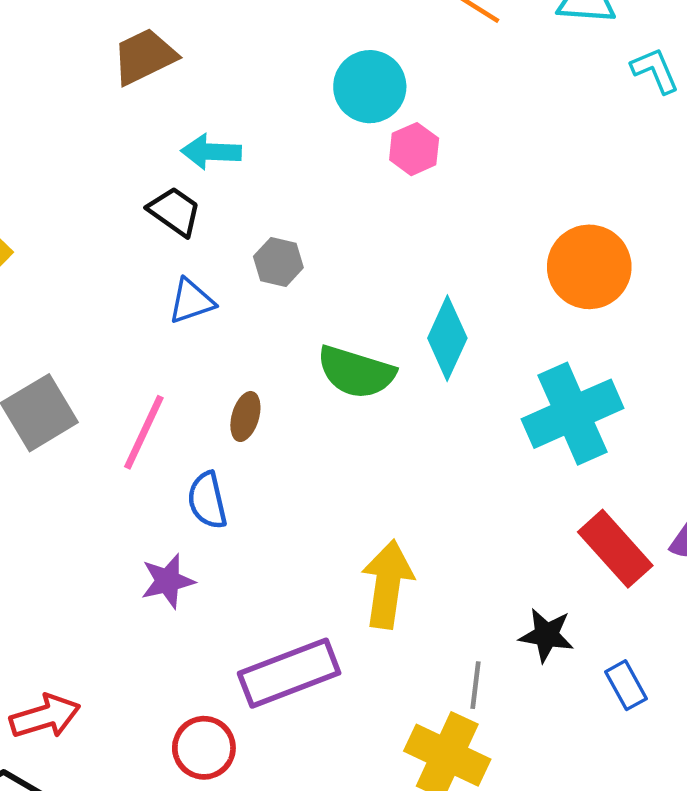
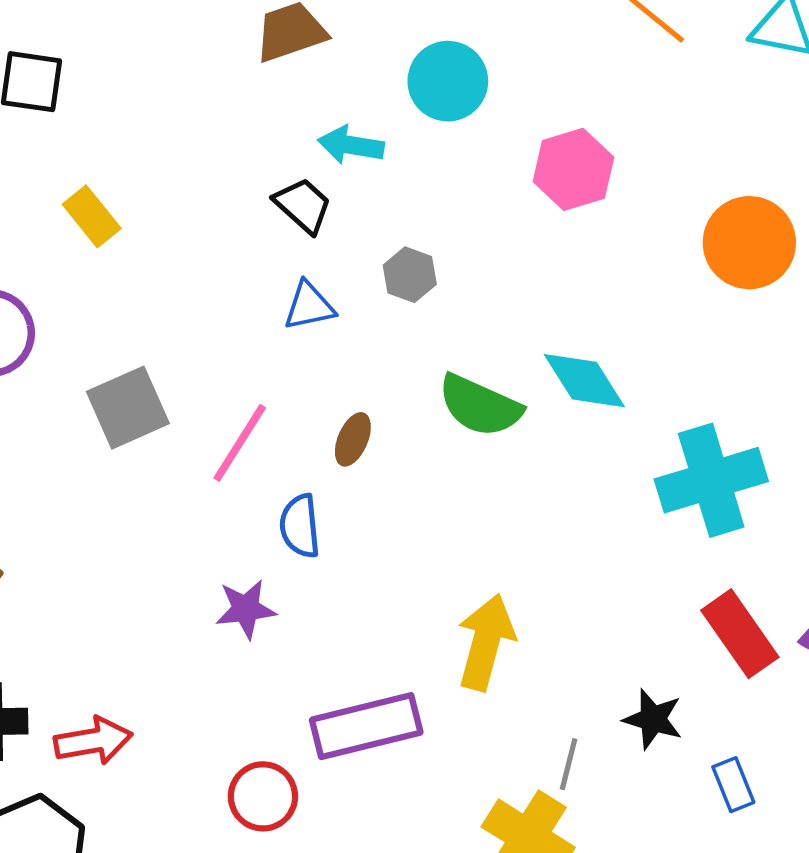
cyan circle: (370, 87) -> (448, 81), moved
pink hexagon: (414, 149) -> (573, 169), size x1.4
orange circle: (589, 267) -> (749, 243), moved
cyan diamond: (447, 338) -> (584, 381), turned -64

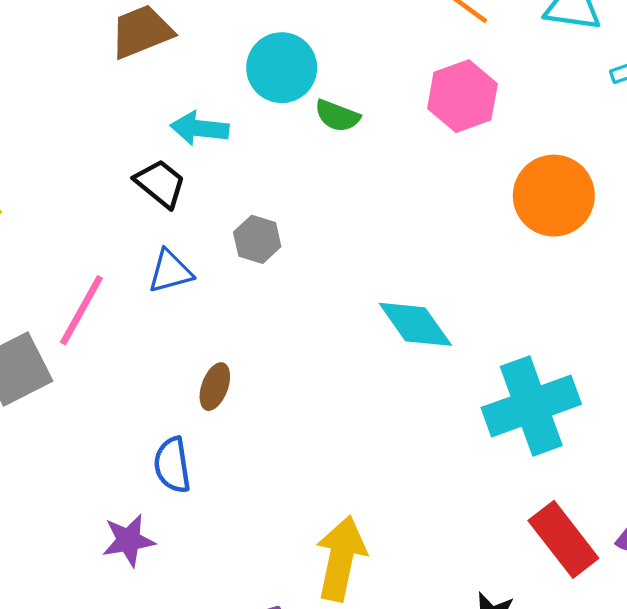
pink hexagon: (573, 169) -> (462, 96), moved
green semicircle: (480, 406) -> (337, 116), moved, size x0.6
pink line: (240, 443) -> (81, 310), moved

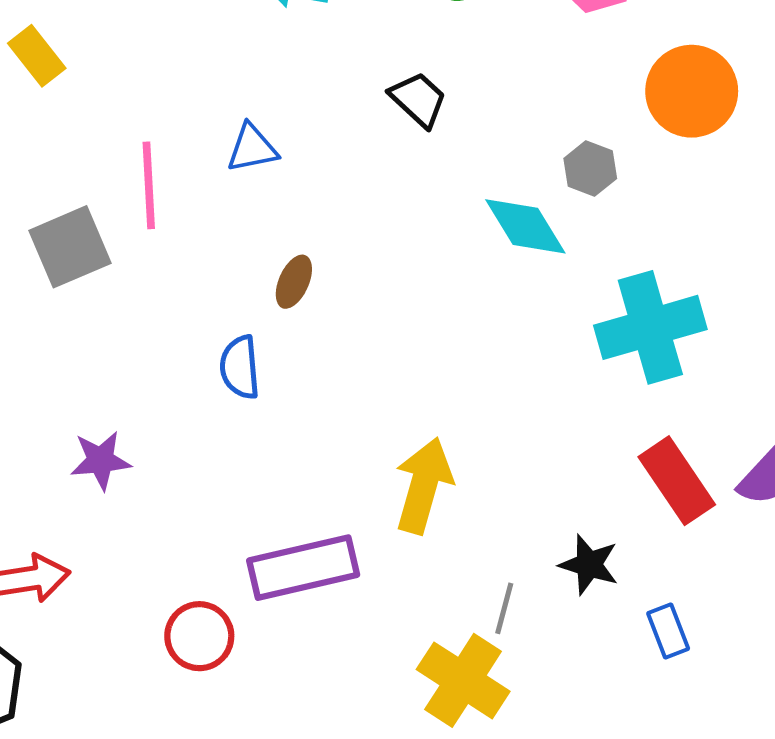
black trapezoid: (160, 183) -> (418, 99), moved
gray hexagon: (257, 239) -> (590, 169), moved
pink line: (81, 310) -> (149, 185), turned -36
purple star: (129, 540) -> (101, 460), moved

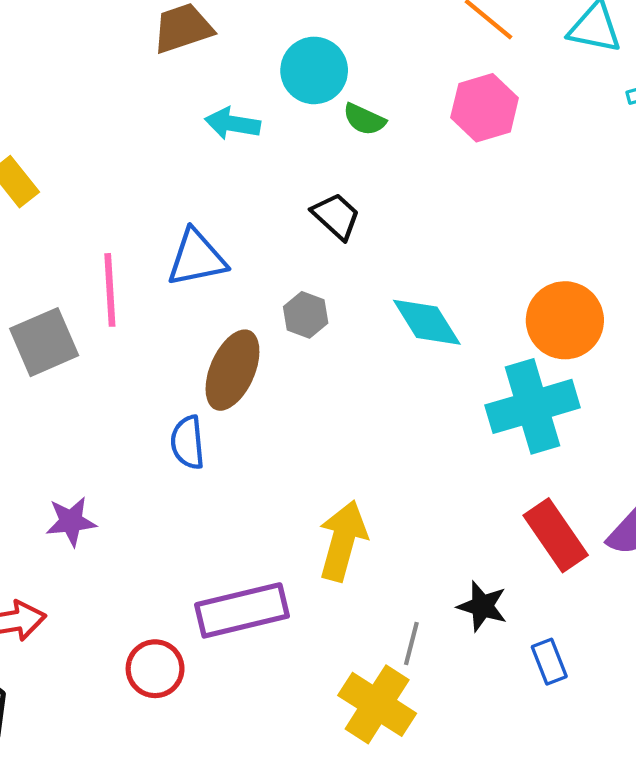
orange circle: (692, 91) -> (565, 320), moved
blue triangle: (252, 148) -> (197, 258), size x1.4
gray hexagon: (590, 169) -> (306, 315), moved
brown ellipse: (294, 282) -> (232, 370), size x1.8

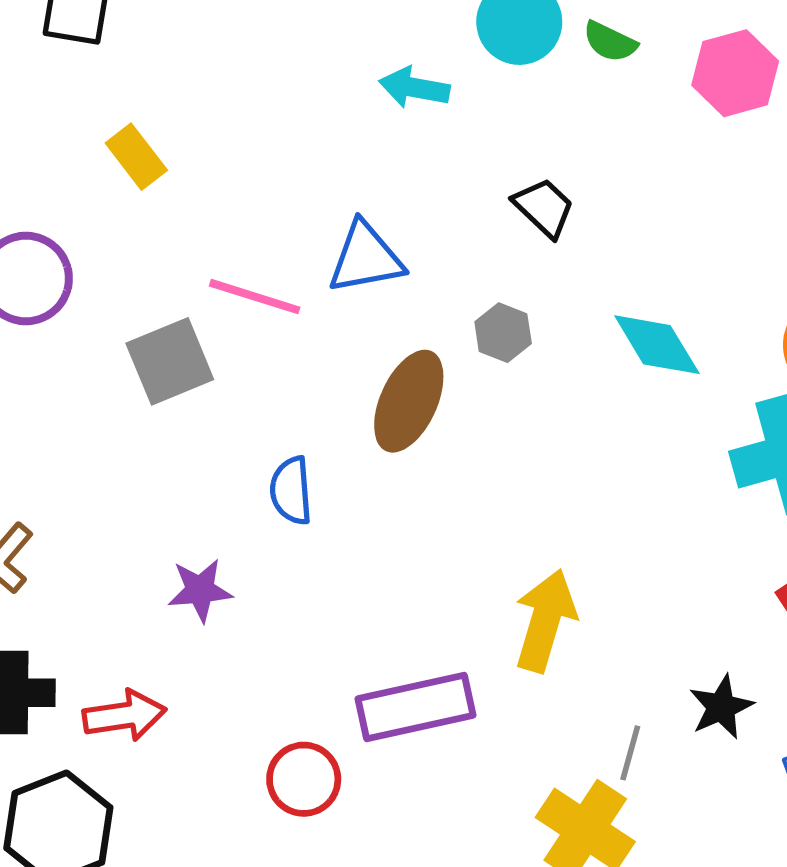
green semicircle: (364, 119) -> (610, 42), moved
pink line: (110, 290) -> (255, 297), turned -70
blue semicircle: (188, 442) -> (291, 491), moved
black star: (482, 606) -> (721, 707), turned 30

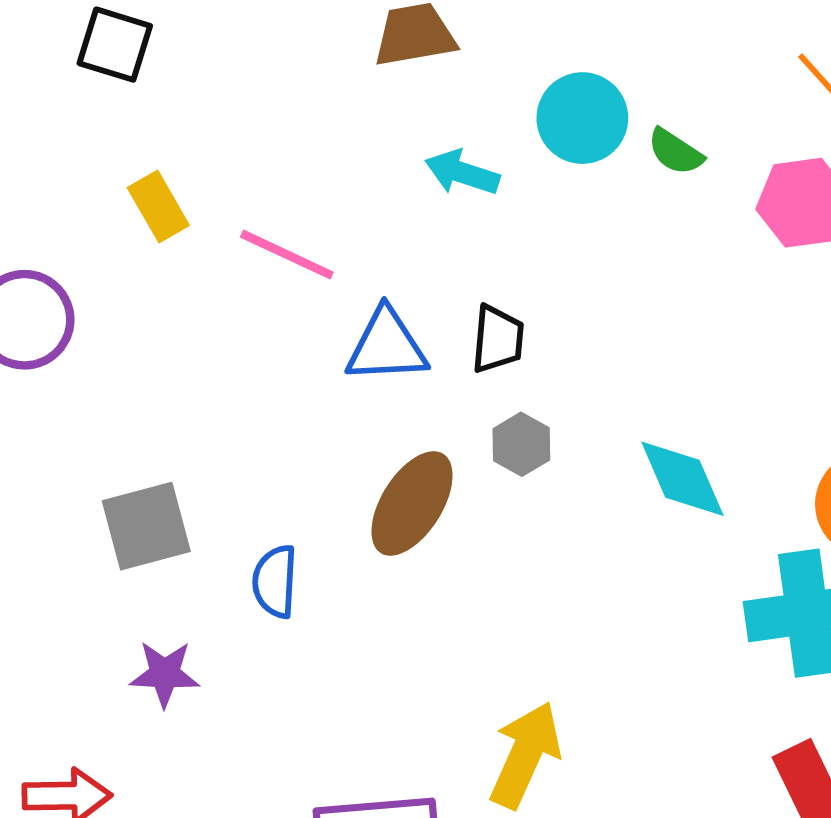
black trapezoid: (544, 208) -> (498, 339), moved, turned 44
pink line: (255, 297) -> (287, 255), moved
gray square: (170, 361) -> (146, 526), moved

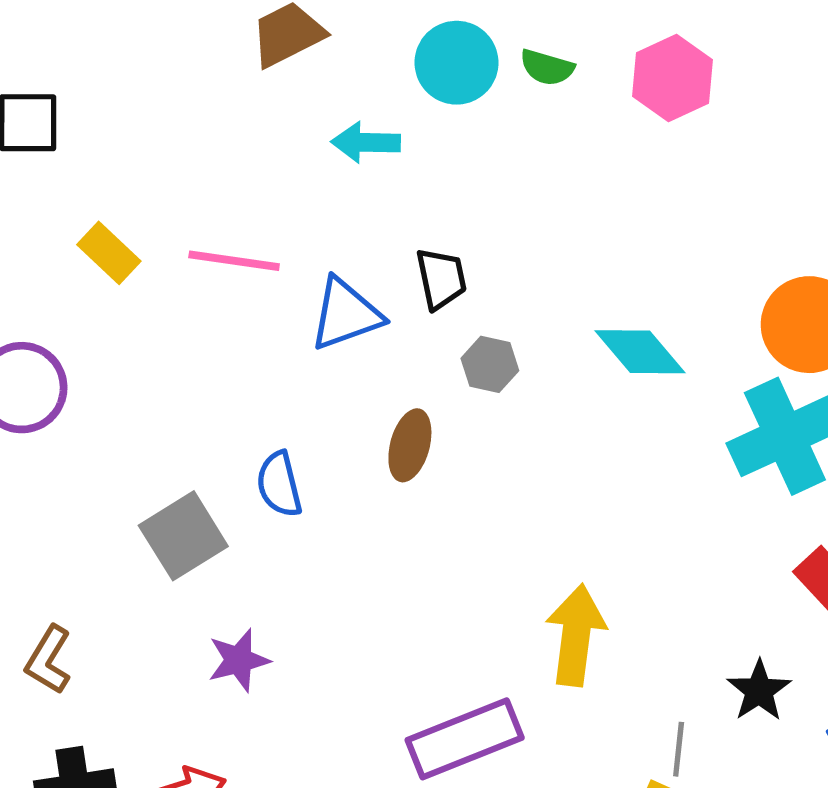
brown ellipse: (412, 503) -> (410, 445), size x0.7
blue semicircle: (275, 581) -> (279, 484), moved

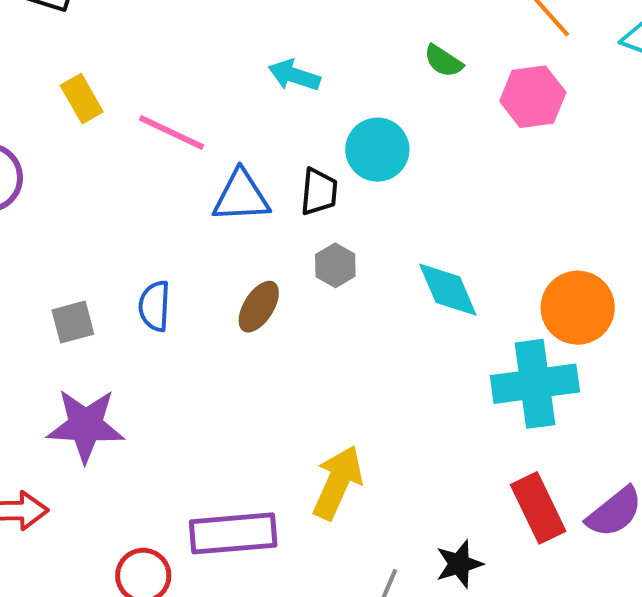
cyan circle: (456, 63) -> (377, 150), moved
gray square: (183, 536) -> (73, 322), size x0.7
purple star: (239, 660) -> (86, 425), size x1.6

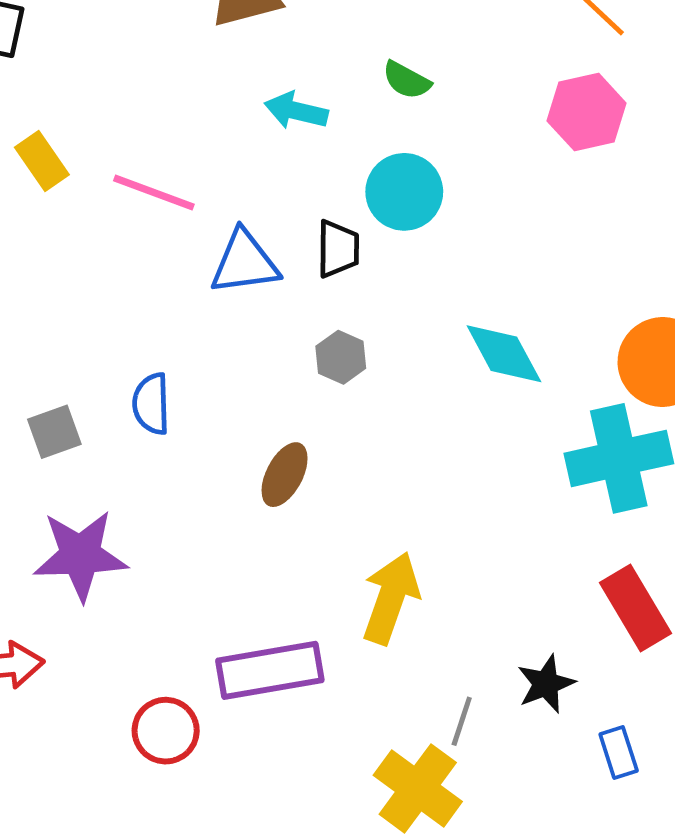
green semicircle: (443, 61) -> (407, 80), moved
gray hexagon: (335, 265) -> (341, 357), moved
brown ellipse: (259, 307) -> (285, 475), moved

